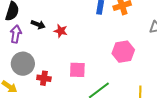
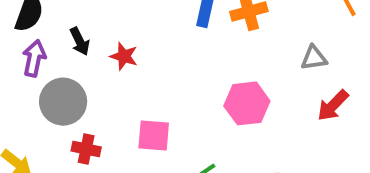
black arrow: (38, 24) -> (80, 41), turned 40
gray circle: (23, 64) -> (63, 102), moved

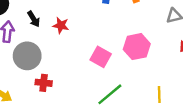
pink square: (154, 136) -> (101, 57), moved, turned 30

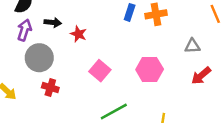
black arrow: (34, 19) -> (53, 22), turned -63
pink square: (101, 57) -> (100, 71), moved

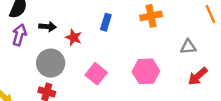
blue rectangle: (130, 12) -> (106, 22), moved
gray circle: (39, 58) -> (51, 63), moved

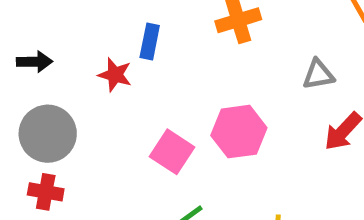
red star: (74, 38) -> (115, 75), moved
pink square: (96, 74) -> (172, 152), moved

